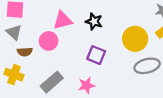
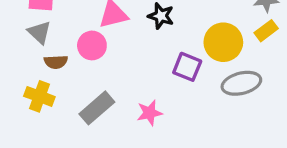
purple square: (96, 55) -> (187, 67), moved

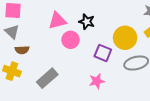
pink circle: (92, 45) -> (71, 40), moved
pink star: (149, 113) -> (97, 81), moved

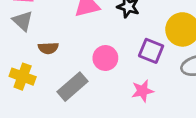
pink circle: (71, 40) -> (105, 58), moved
brown semicircle: (22, 50) -> (48, 48), moved

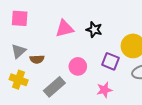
gray triangle: (23, 21) -> (19, 51), moved, turned 35

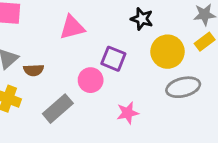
black star: (94, 30) -> (142, 19), moved
purple square: (111, 61) -> (113, 59), moved

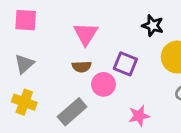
pink triangle: (72, 27) -> (86, 34), turned -44
brown semicircle: (34, 70) -> (82, 67), moved

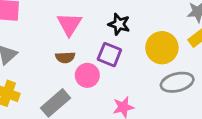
black star: (153, 26) -> (119, 24), moved

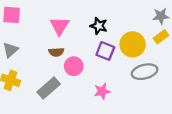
purple square: (109, 55) -> (105, 51), moved

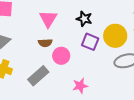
pink star: (102, 91) -> (80, 86), moved

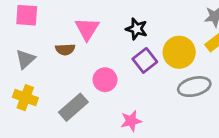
purple square: (90, 42) -> (145, 60), turned 30
brown semicircle: (45, 43) -> (65, 49), moved

